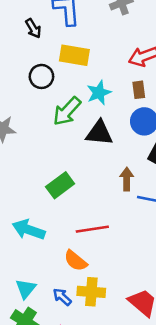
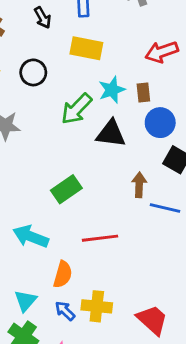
black circle: (41, 76) -> (33, 72), moved
brown rectangle: (139, 90) -> (143, 92), moved
orange semicircle: (76, 261) -> (63, 274), moved, turned -115

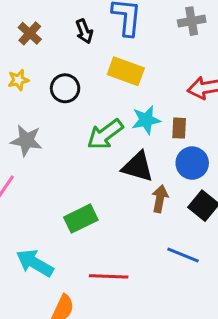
brown arrow: (139, 185) -> (160, 199), moved

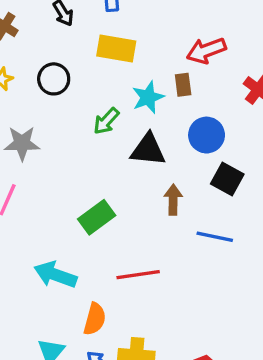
brown rectangle: (179, 128) -> (183, 85), moved
green arrow: (105, 134) -> (106, 121), size x0.7
brown arrow: (160, 199) -> (173, 200), moved

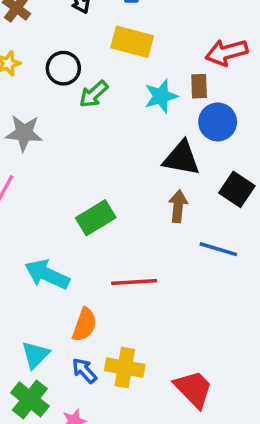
green arrow: (106, 121) -> (94, 94), moved
blue circle: (207, 135) -> (218, 122), moved
black triangle: (148, 150) -> (181, 158), moved

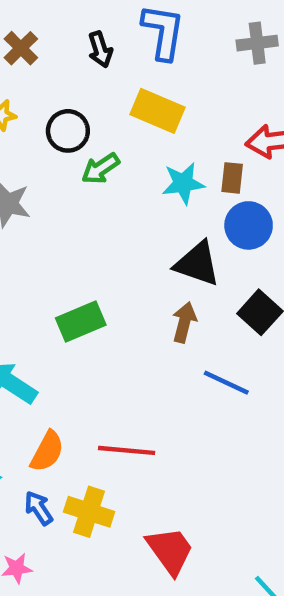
red line: (134, 282) -> (127, 450), moved

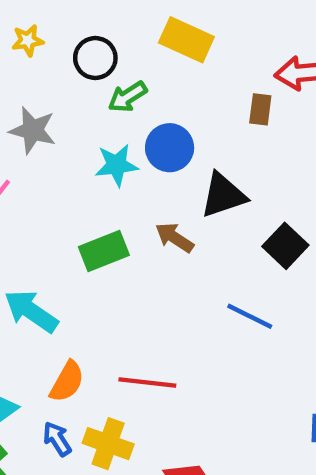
cyan star: (183, 183) -> (117, 165), moved
blue circle: (249, 225) -> (170, 148), moved
black triangle: (197, 264) -> (223, 195), turned -39
brown arrow: (184, 322) -> (174, 238), moved, turned -72

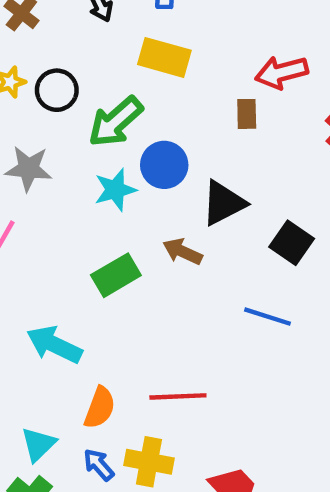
black circle: (95, 58) -> (57, 90), moved
green arrow: (127, 97) -> (116, 122), size x1.5

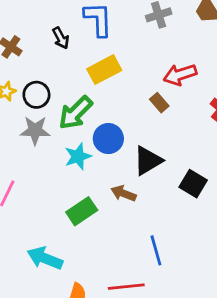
yellow rectangle: (164, 57) -> (104, 70), turned -40
brown rectangle: (247, 114) -> (159, 103), turned -36
gray star: (29, 169) -> (35, 130), moved
blue line: (267, 317) -> (156, 250), moved, turned 60

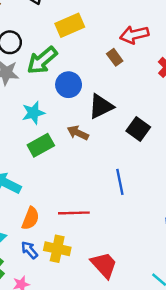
cyan star: (78, 156) -> (33, 113), moved
blue line: (156, 250) -> (120, 182), moved

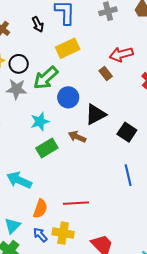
blue line: (120, 182) -> (128, 175), moved

